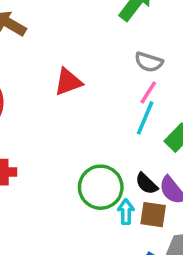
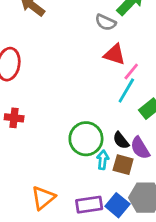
gray semicircle: (149, 62) -> (106, 22), moved
red triangle: (68, 82) -> (115, 54), moved, turned 30

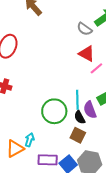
cyan line: (126, 90) -> (77, 100), moved, turned -42
purple semicircle: (140, 148) -> (90, 110), moved
cyan arrow: (103, 160) -> (30, 140), moved

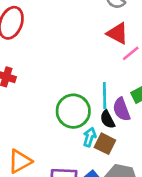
cyan arrow: (30, 140) -> (90, 137), moved

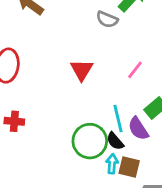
red triangle: (117, 33) -> (82, 70), moved, turned 45
black semicircle: (108, 119) -> (115, 141), moved

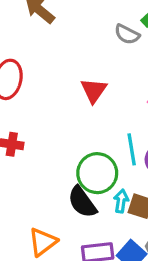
black semicircle: (115, 141) -> (82, 202), moved, size x1.5

